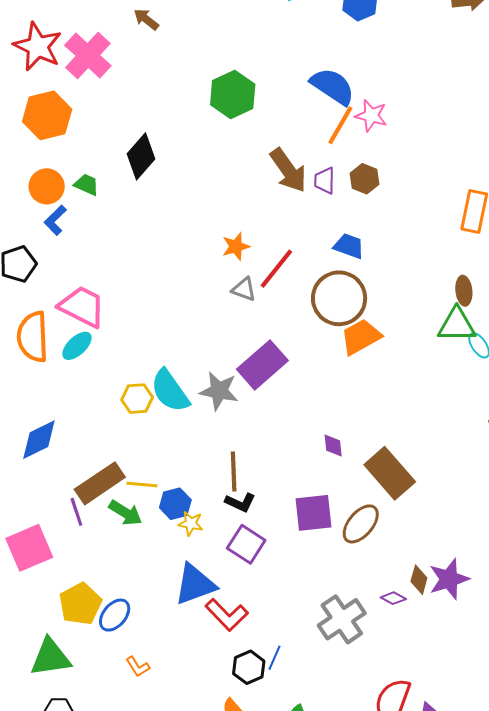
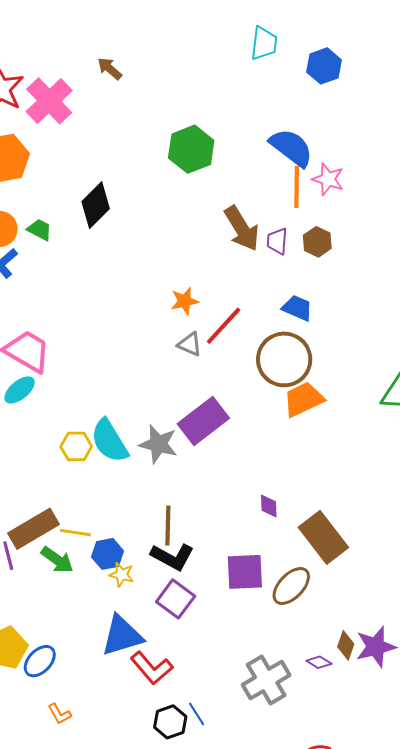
orange line: (340, 125) -> (297, 187), turned -33
black L-shape: (240, 502) -> (172, 557), size x1.4
blue line: (275, 658) -> (197, 714), turned -60

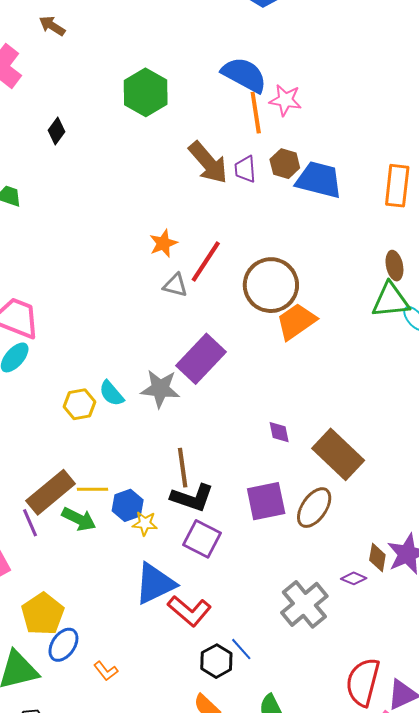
black diamond: (96, 205) -> (56, 131), moved, size x0.6
blue trapezoid: (297, 308) -> (319, 180), moved, size x1.5
cyan semicircle: (109, 441) -> (111, 393), size x0.6
blue ellipse: (40, 661) -> (63, 645), moved

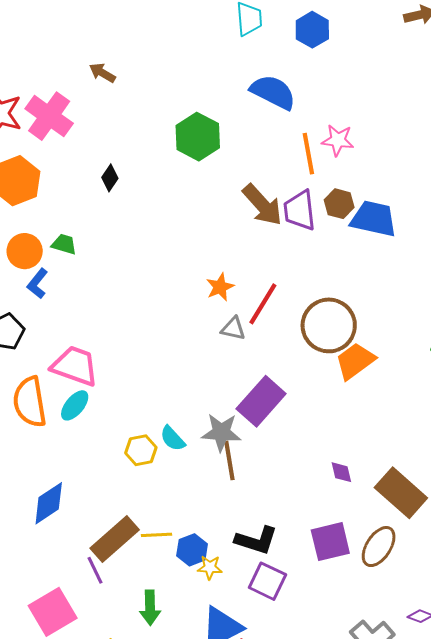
blue semicircle: (244, 75) -> (273, 92), moved
purple trapezoid: (245, 169) -> (300, 210), size x1.5
brown line: (183, 468) -> (229, 460), moved
green arrow: (79, 519) -> (150, 608), moved, turned 64

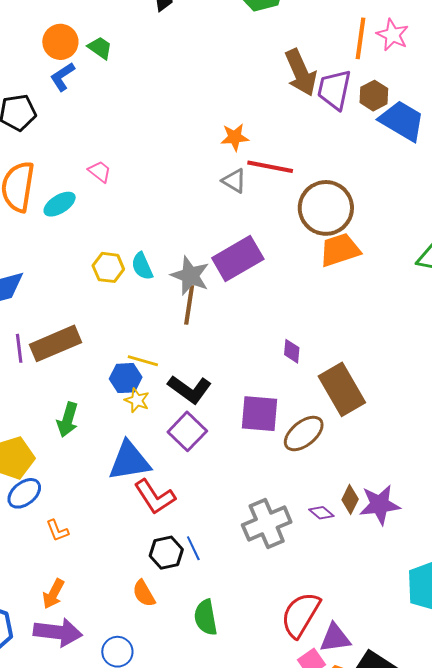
red line: (263, 304) -> (270, 167), turned 51
pink trapezoid: (75, 366) -> (100, 172), moved, size x0.5
yellow line: (156, 535) -> (143, 361), moved
purple line: (95, 570) -> (19, 348), moved

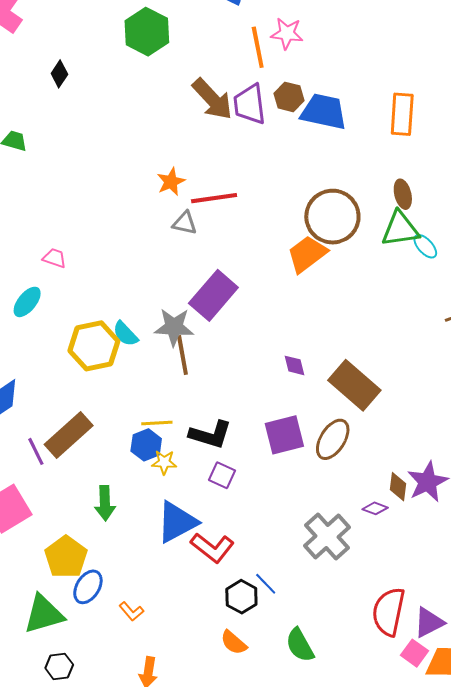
brown circle: (326, 208) -> (332, 217), moved
yellow hexagon: (108, 267) -> (94, 346), size x1.6
purple square: (187, 431) -> (222, 475), size x0.7

